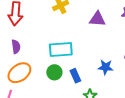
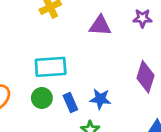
blue star: (106, 67) -> (100, 99), moved

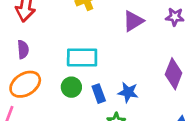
purple triangle: (100, 26) -> (133, 21), turned -40

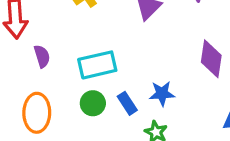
purple semicircle: (23, 50) -> (42, 56), moved
orange ellipse: (25, 84) -> (37, 113), turned -44

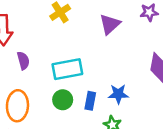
blue rectangle: (127, 103) -> (90, 101), turned 42

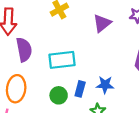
purple semicircle: (23, 61) -> (24, 50), size x1.5
green circle: (63, 100) -> (59, 95), moved

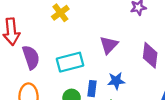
purple triangle: (102, 23) -> (109, 45), moved

